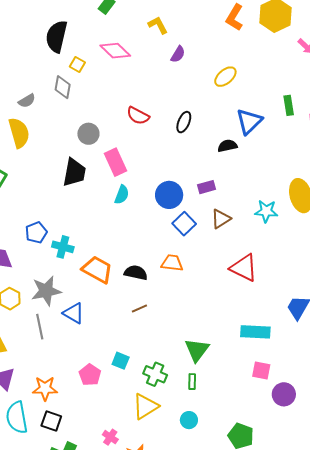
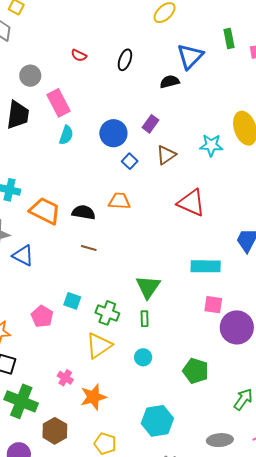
red semicircle: (138, 116) -> (79, 55), size x0.7
purple rectangle: (206, 187) -> (150, 124), turned -36
blue square: (184, 224) -> (130, 161), size x0.7
brown line: (139, 308) -> (89, 248), turned 42
purple circle: (284, 394) -> (237, 327), size x1.4

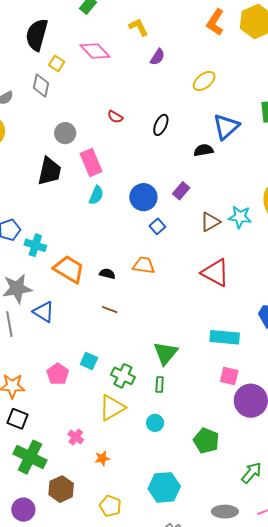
brown triangle: (166, 155) -> (210, 222), moved
black semicircle: (84, 212) -> (107, 274), size x0.7
orange star: (93, 397) -> (102, 458), size x0.6

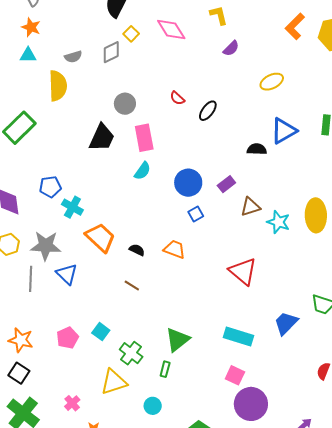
gray diamond: (41, 86) -> (111, 52), turned 40
black ellipse: (161, 125) -> (208, 111), moved
brown triangle: (210, 222) -> (250, 207), moved

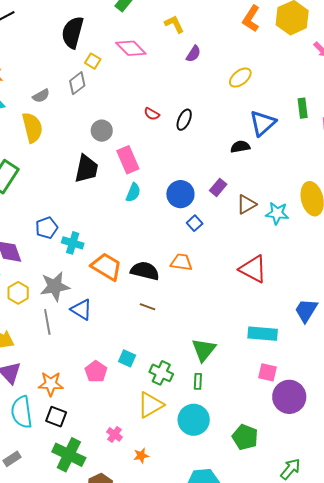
black semicircle: (137, 250) -> (145, 271), size x1.8
cyan circle: (153, 406) -> (194, 420), size x1.8

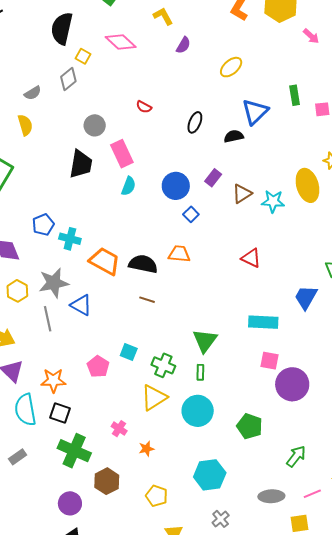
black ellipse: (184, 120) -> (195, 122), moved
yellow semicircle: (32, 128) -> (25, 125), size x0.7
red triangle: (253, 269) -> (251, 258), size x0.7

